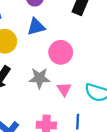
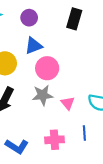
pink circle: (61, 52) -> (47, 68), moved

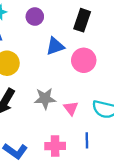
blue triangle: (34, 46) -> (55, 46), moved
pink circle: (47, 68) -> (84, 60), moved

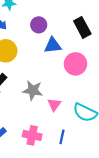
purple circle: (35, 17) -> (39, 25), moved
black rectangle: (82, 20) -> (82, 27), turned -60

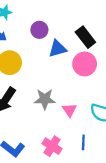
black rectangle: (82, 27) -> (85, 37), moved
pink cross: (32, 135) -> (52, 146), turned 30

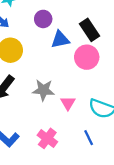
blue line: (83, 142) -> (89, 138), moved, turned -32

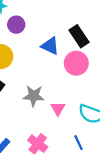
purple circle: (43, 19) -> (16, 25), moved
blue triangle: (60, 40) -> (50, 46), turned 36

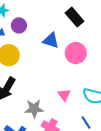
black rectangle: (79, 36) -> (75, 17), moved
gray star: (34, 96) -> (34, 109), moved

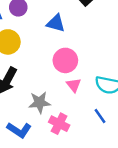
pink circle: (76, 53) -> (65, 60), moved

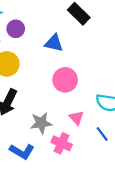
pink triangle: (74, 85) -> (76, 118), moved

